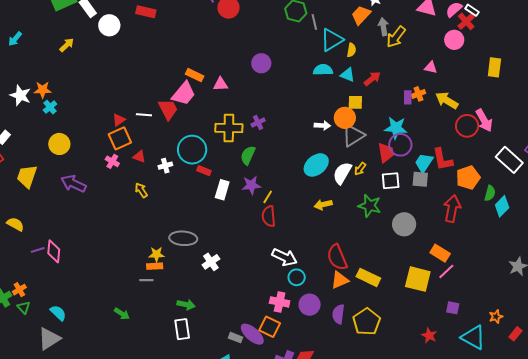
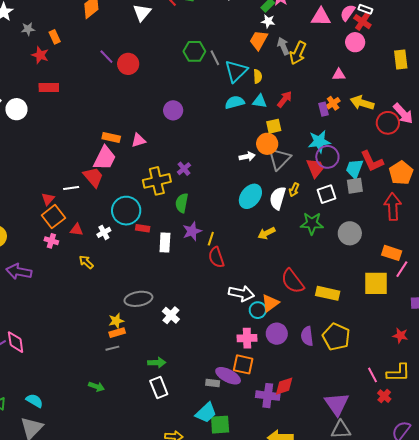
orange triangle: (340, 280) -> (270, 303), moved

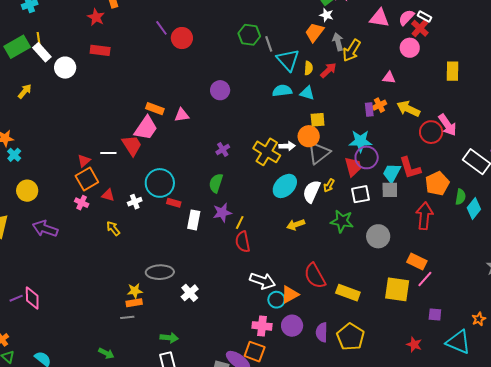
cyan triangle: (236, 71) -> (288, 60), turned -35
red arrow: (285, 99) -> (328, 70), moved
yellow cross: (157, 181) -> (267, 152), moved, turned 36

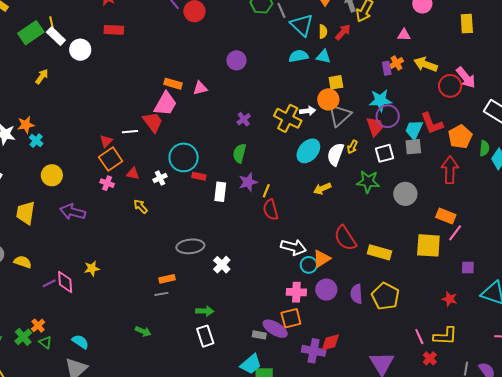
yellow star: (135, 291) -> (92, 268), moved
orange square: (255, 352) -> (291, 318), turned -30

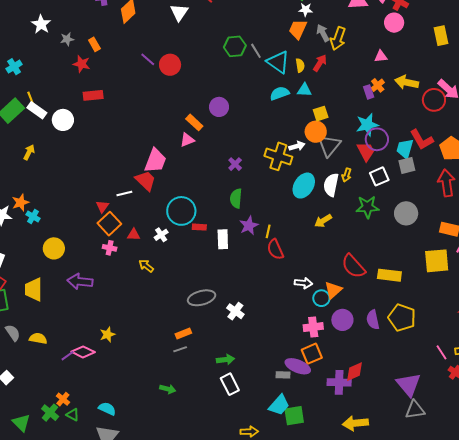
orange rectangle: (173, 84) -> (194, 122), moved, turned 36
white arrow: (293, 247) -> (304, 283), size x0.7
pink diamond: (65, 282) -> (83, 352), turned -50

